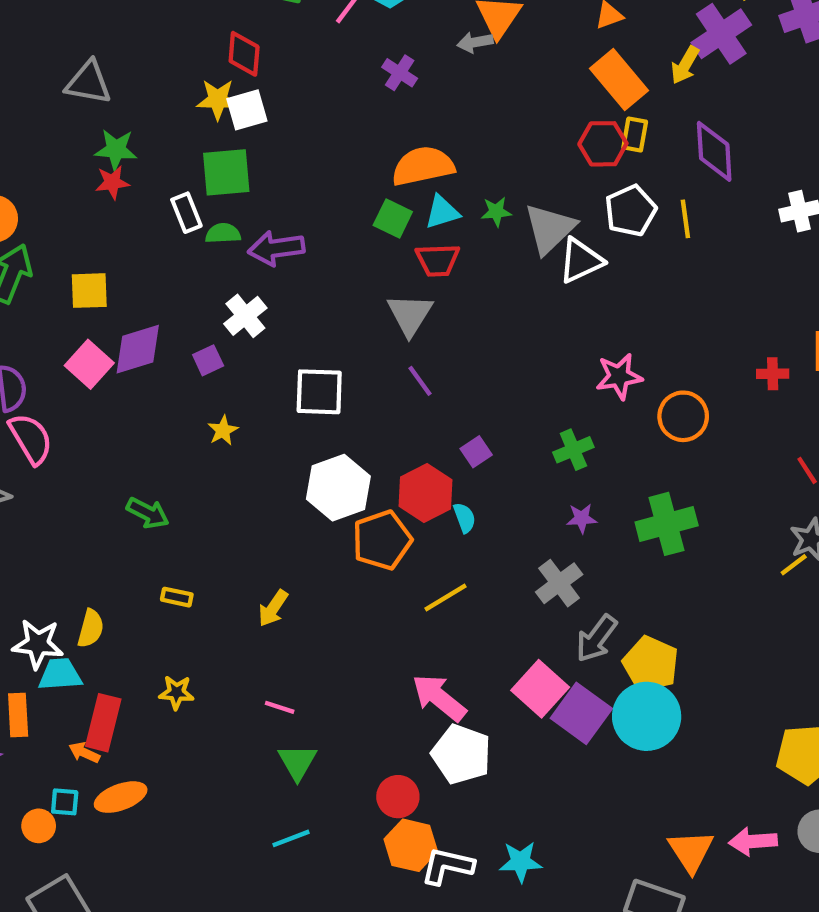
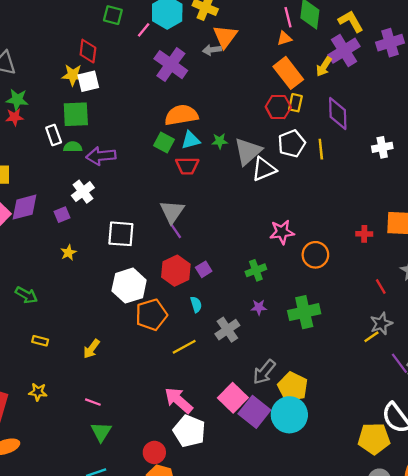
purple cross: (400, 73) -> (171, 65), size x1.8
gray triangle: (410, 315) -> (172, 212), moved
red hexagon: (426, 493) -> (176, 271), moved
gray cross: (559, 583) -> (227, 330), moved

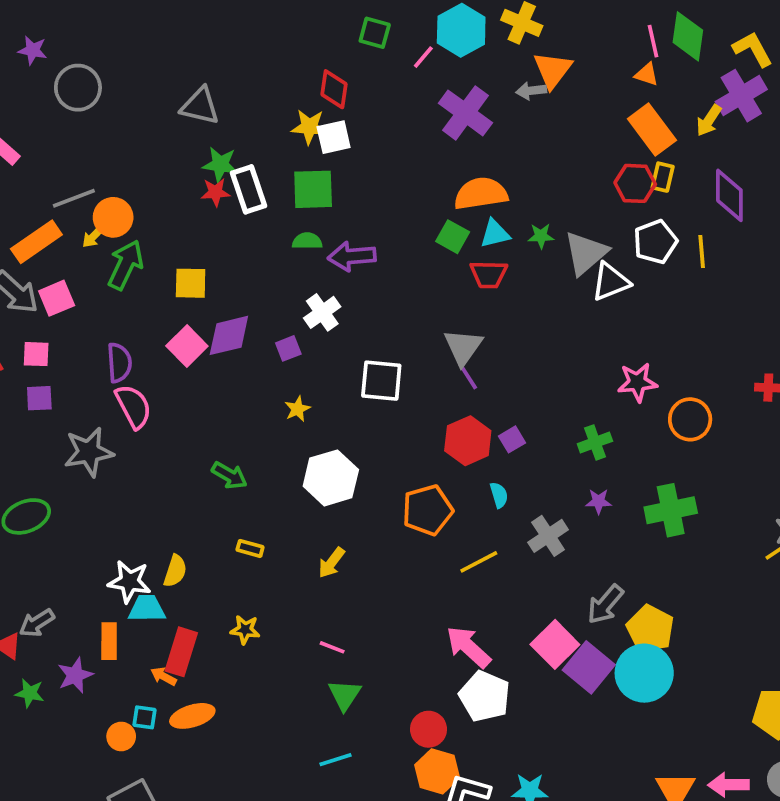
orange triangle: (284, 38) -> (647, 74), turned 35
white rectangle: (54, 135) -> (249, 189), moved, size x1.4
white hexagon: (129, 286) -> (331, 478), moved

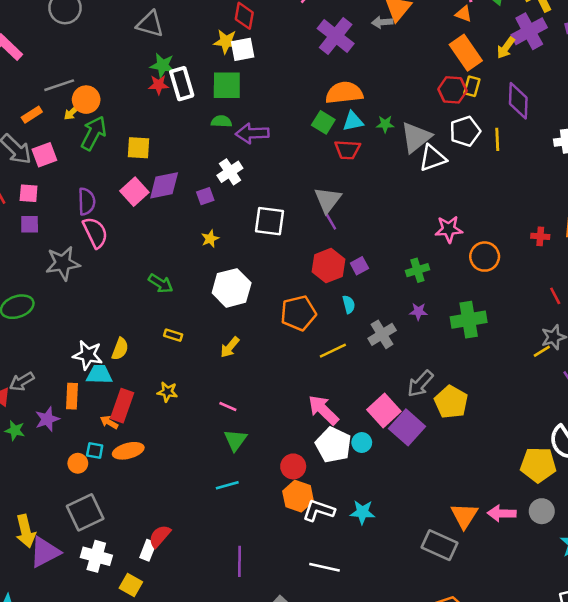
orange rectangle: (36, 242) -> (32, 115), size x0.6
cyan circle: (644, 673) -> (362, 443), moved, size x0.5

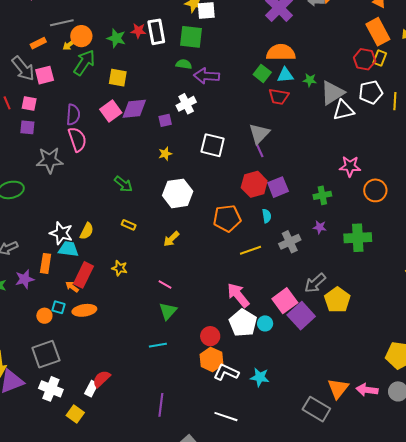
green star: (163, 65) -> (116, 38), moved
purple square: (359, 266) -> (278, 187), size x1.5

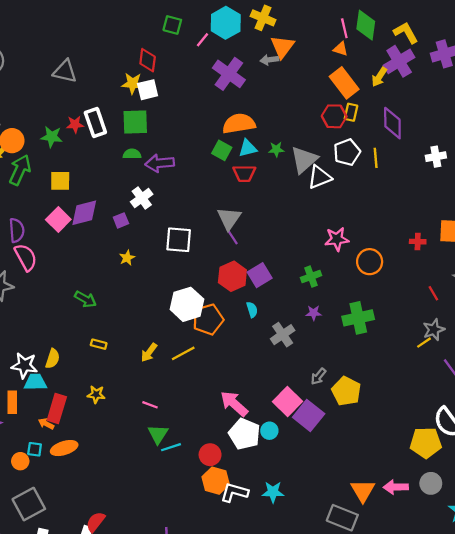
white hexagon: (178, 193) -> (187, 304), moved
yellow line: (251, 250) -> (183, 353), moved
gray arrow: (315, 283) -> (318, 376), size x0.7
cyan line: (158, 345) -> (171, 447), moved

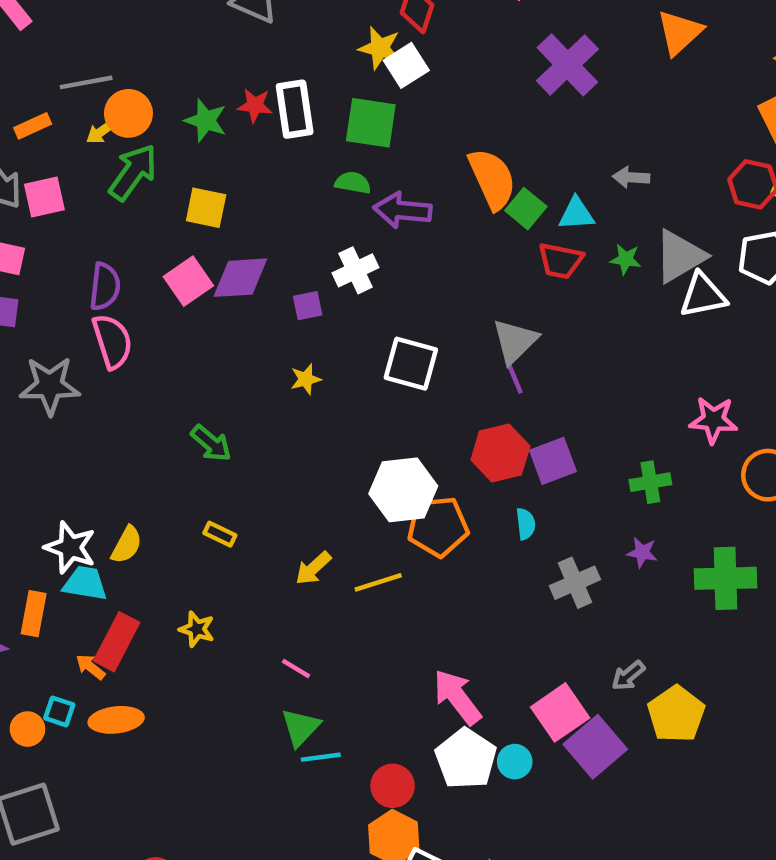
gray arrow: (269, 60) -> (631, 177), moved
white square: (148, 90) -> (406, 65), turned -30
orange semicircle: (239, 124) -> (492, 179), moved, turned 64
green star: (276, 149) -> (626, 259), moved

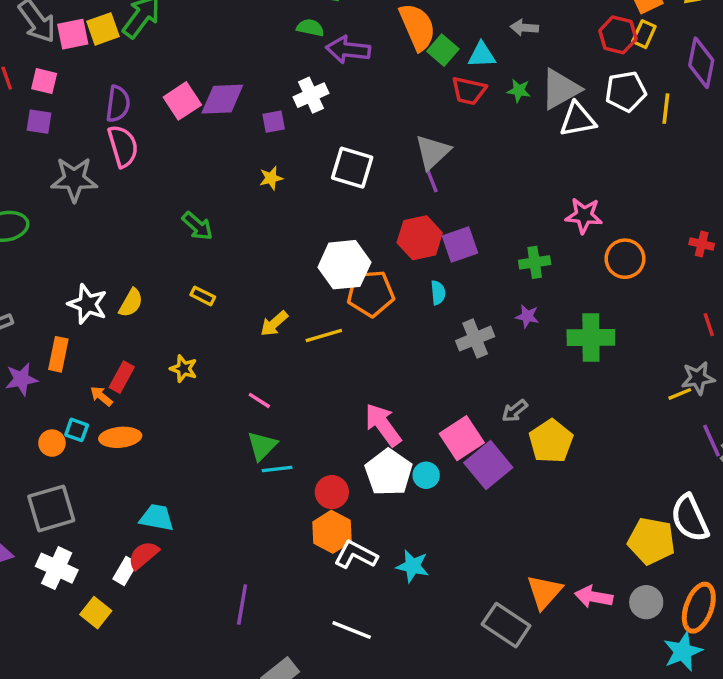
yellow square: (206, 208) -> (103, 29), moved, turned -32
cyan trapezoid: (85, 583) -> (157, 518), moved
red rectangle: (117, 642) -> (122, 377), size x0.7

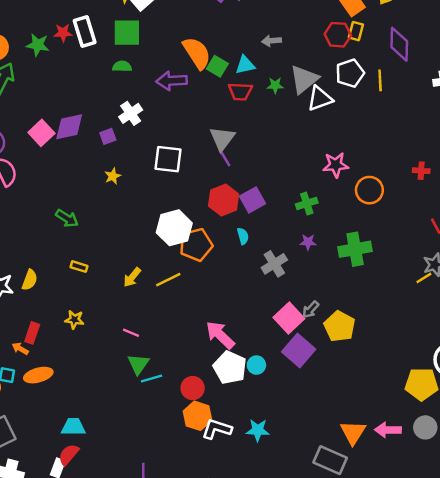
purple arrow: (348, 50) -> (172, 81), moved
pink square: (462, 438) -> (289, 318), moved

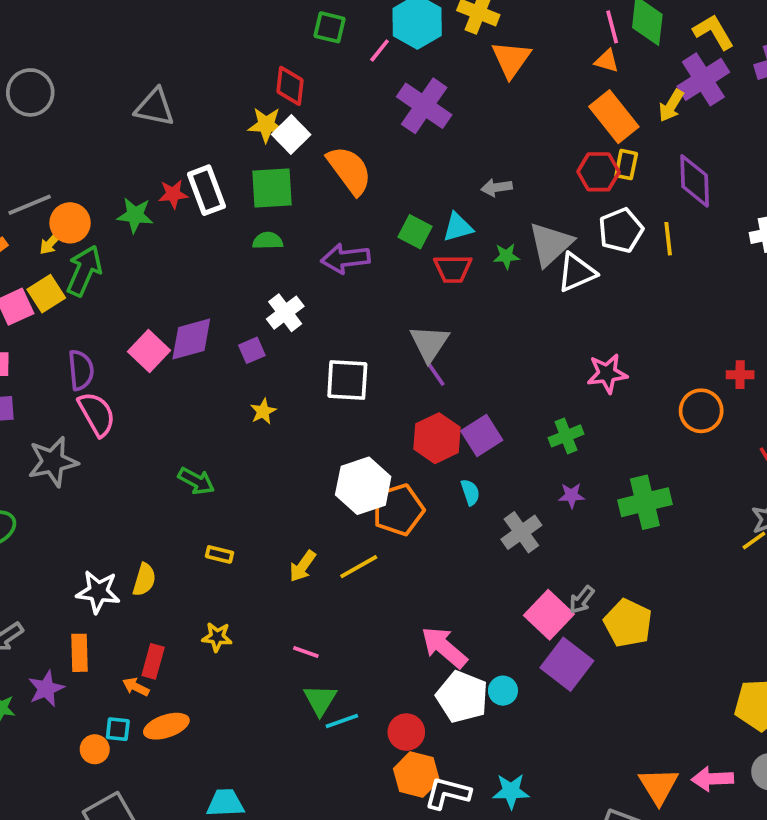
orange semicircle: (197, 53) -> (349, 170), moved
orange circle: (369, 190) -> (701, 411), moved

